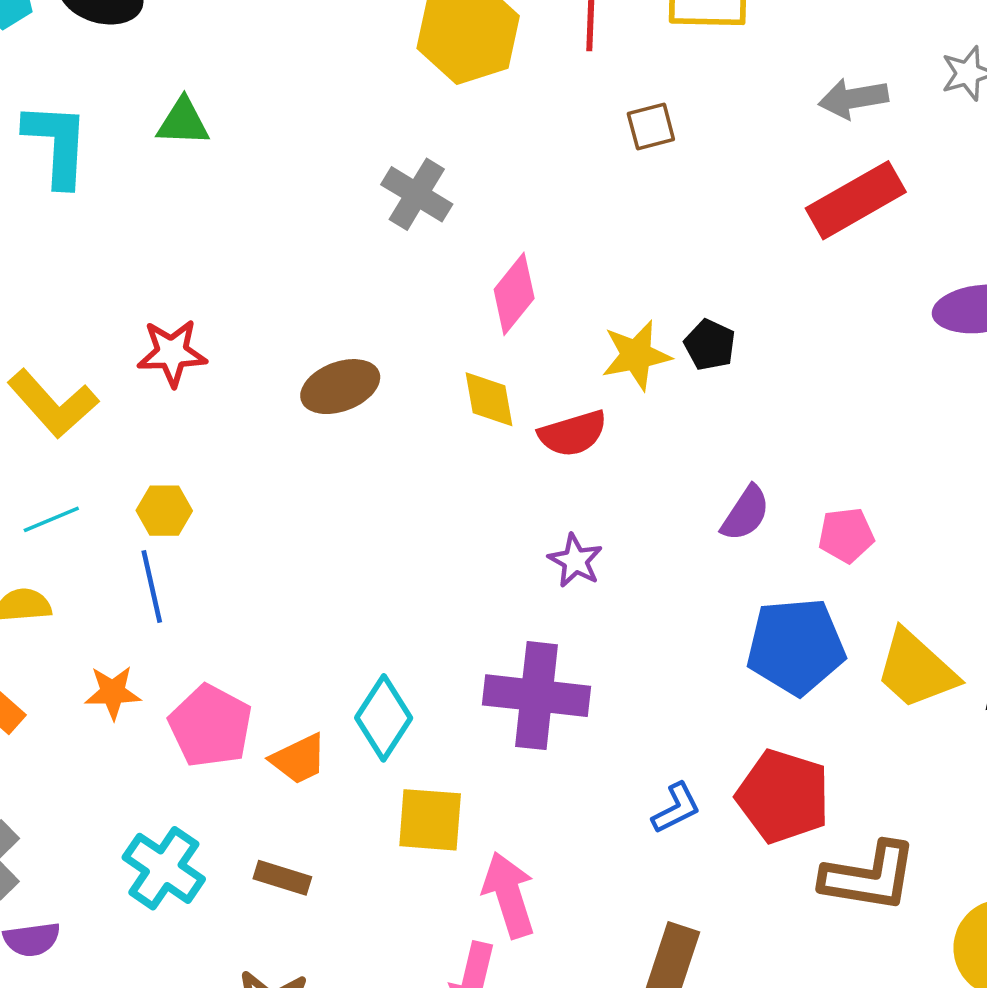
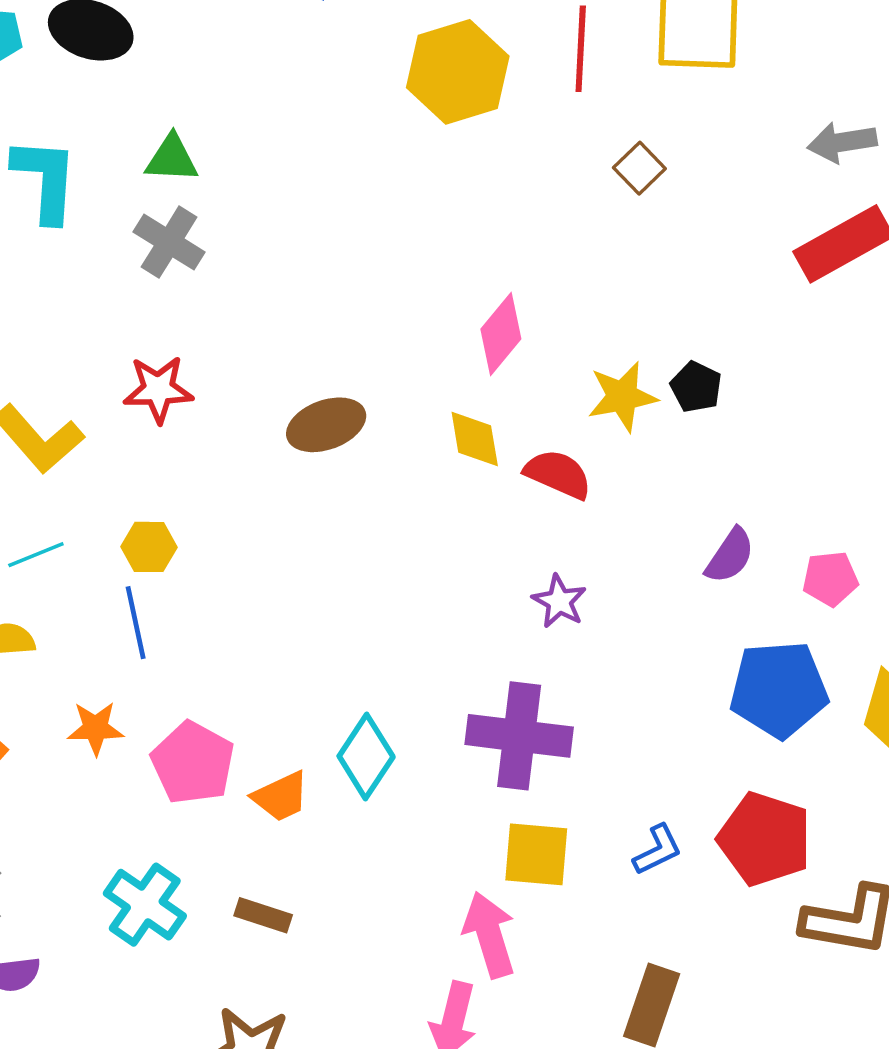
brown square: (651, 127) -> (639, 168), turned -30
gray cross: (417, 194) -> (169, 242), moved
red semicircle: (573, 433) -> (558, 474), turned -140
yellow square: (430, 820) -> (536, 854), moved

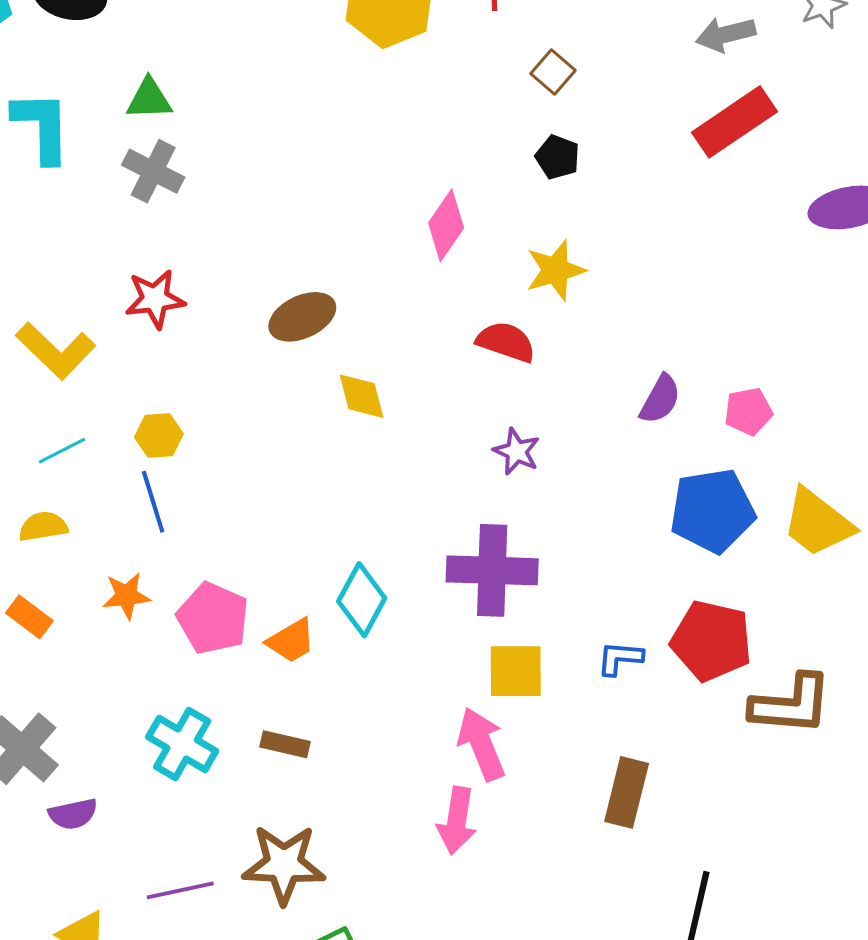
black pentagon: (696, 387) -> (558, 157), moved
yellow diamond: (475, 439) -> (362, 396), moved
blue L-shape: (657, 850) -> (620, 658), turned -144

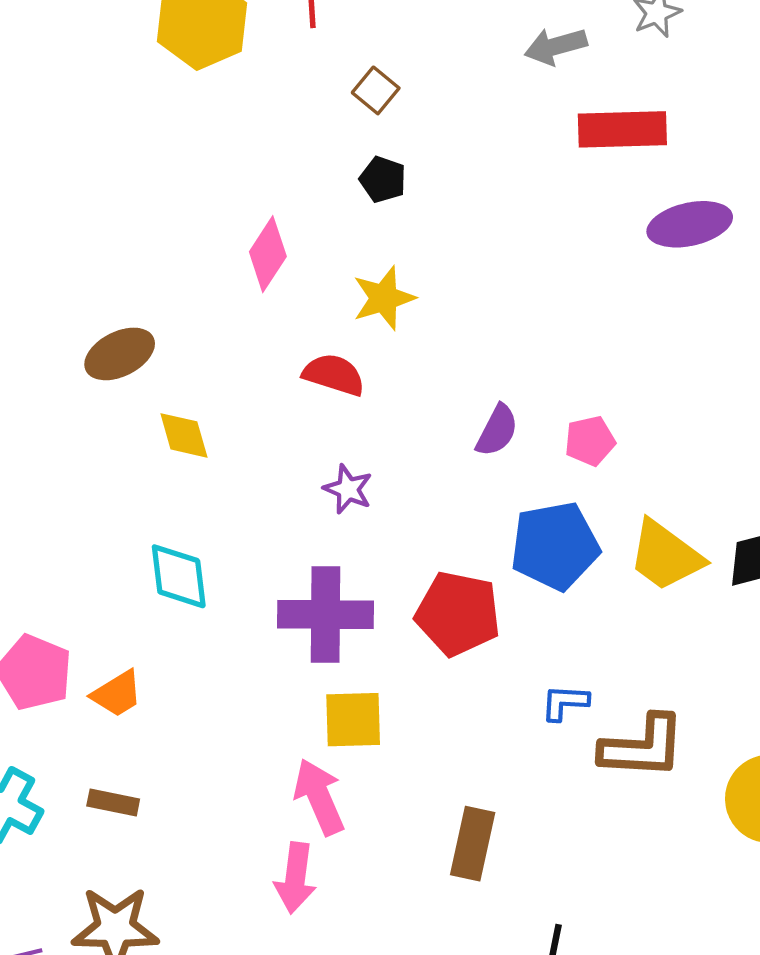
red rectangle: (735, 122) -> (622, 129), moved, turned 34
cyan diamond: (362, 600) -> (179, 576), moved, turned -34
red pentagon: (711, 641) -> (458, 614), moved
blue L-shape: (620, 658) -> (565, 702), moved

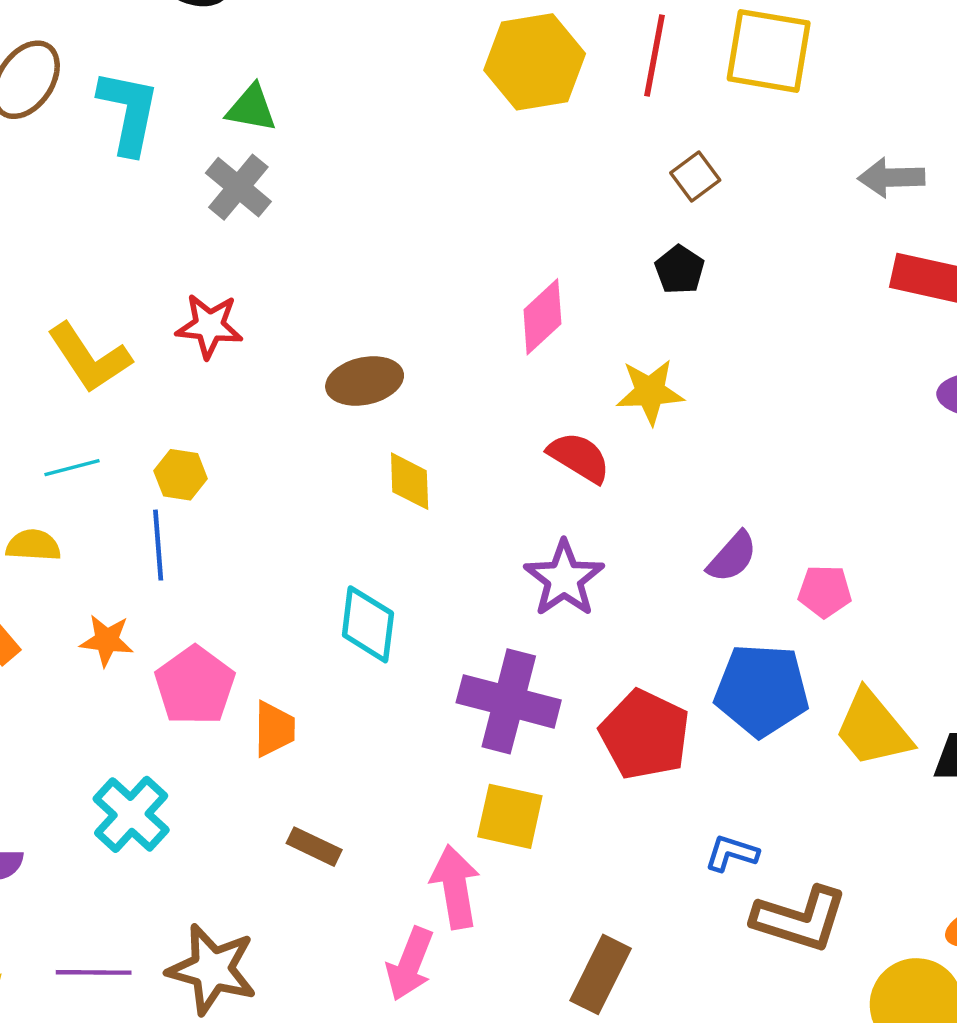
purple star: (348, 489) -> (564, 579), size x1.5
orange trapezoid: (117, 694) -> (274, 729), turned -72
brown rectangle: (113, 803) -> (314, 847), moved

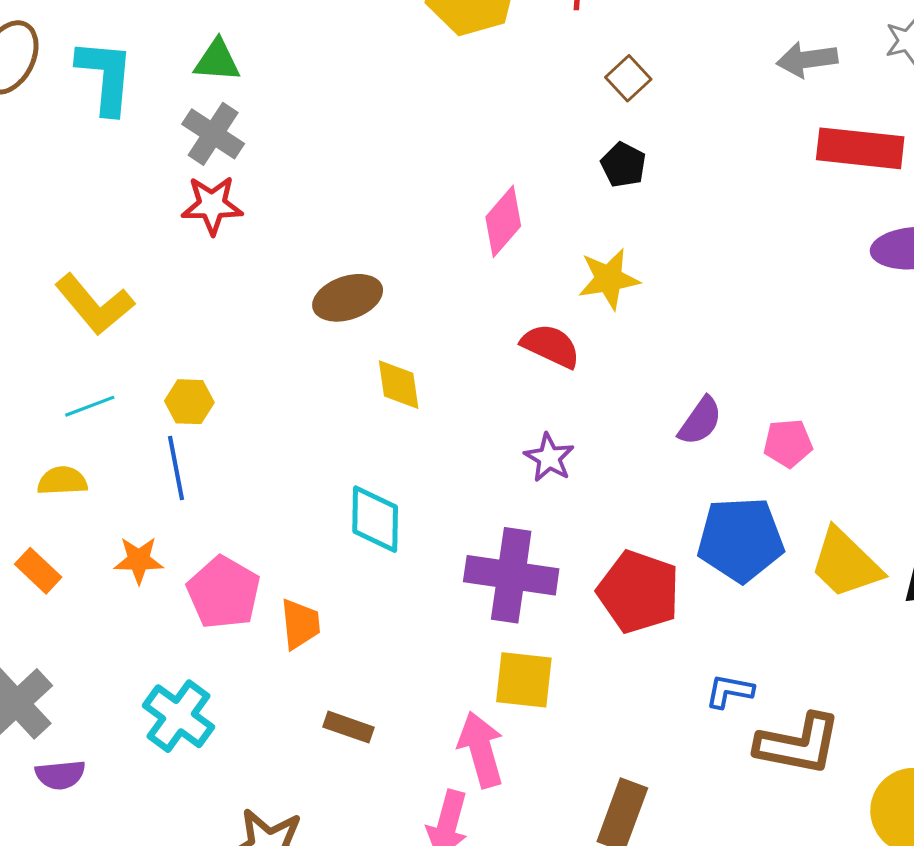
red star: (209, 326) -> (212, 205), moved
purple star: (564, 579) -> (549, 458), size x0.7

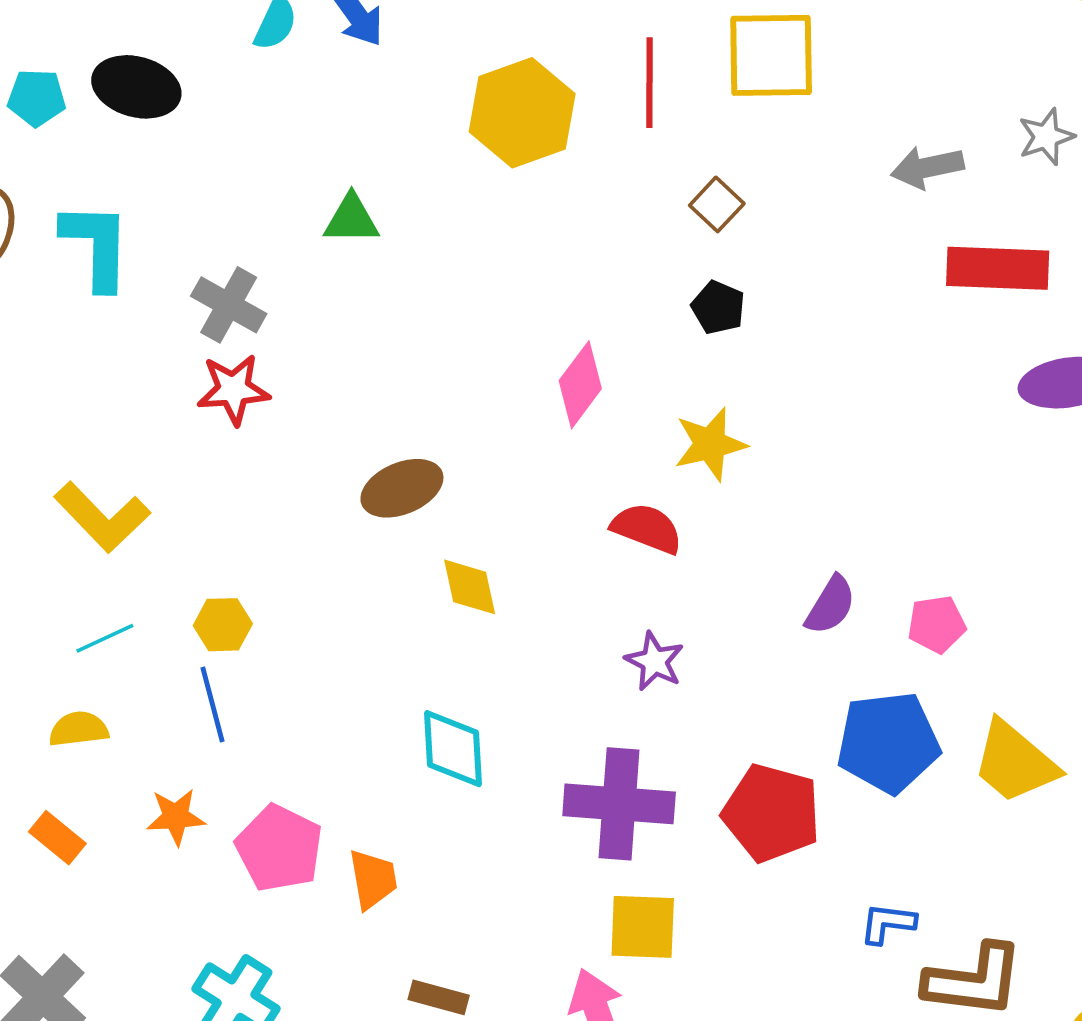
green triangle: (217, 61) -> (351, 219), moved

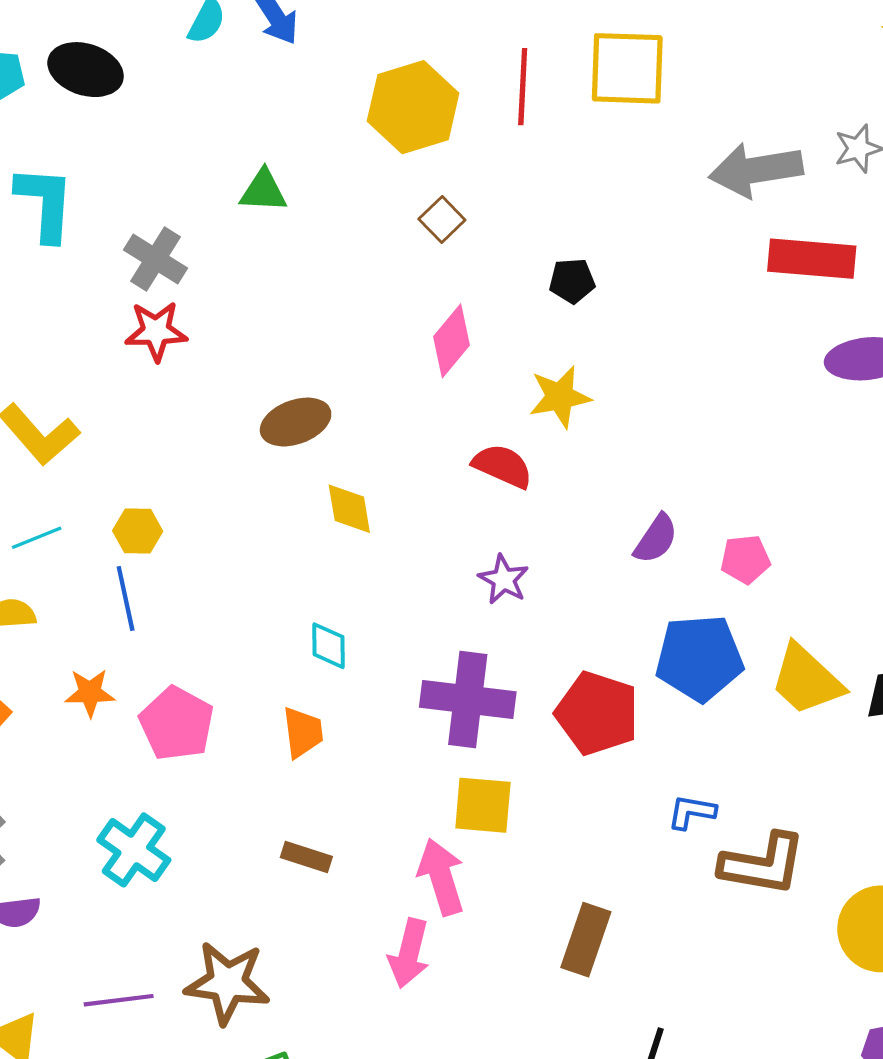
gray arrow: (927, 167) -> (756, 170), size x1.5
brown square: (717, 204) -> (442, 220), moved
black pentagon: (718, 308) -> (572, 281), turned -30
cyan diamond: (453, 749) -> (329, 646), size x0.7
orange trapezoid: (373, 879) -> (303, 732), moved

